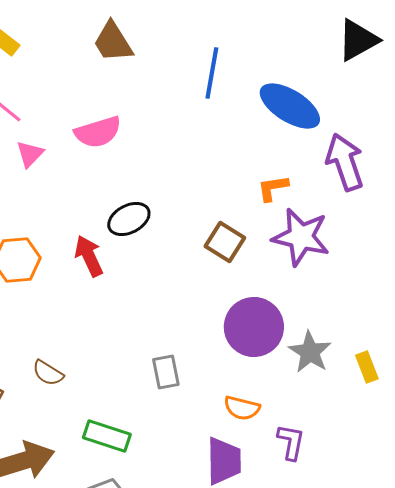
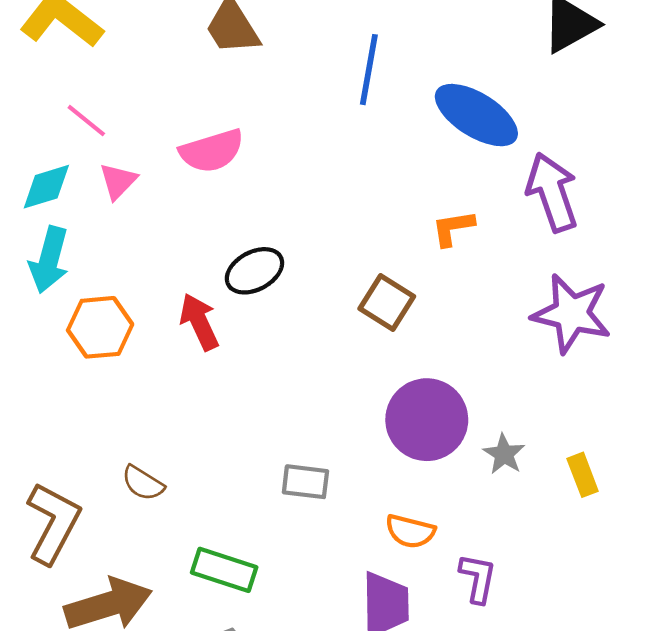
purple star: (301, 237) -> (571, 314), moved
gray star: (310, 352) -> (504, 454), size x0.7
gray rectangle: (166, 372) -> (305, 482), turned -72

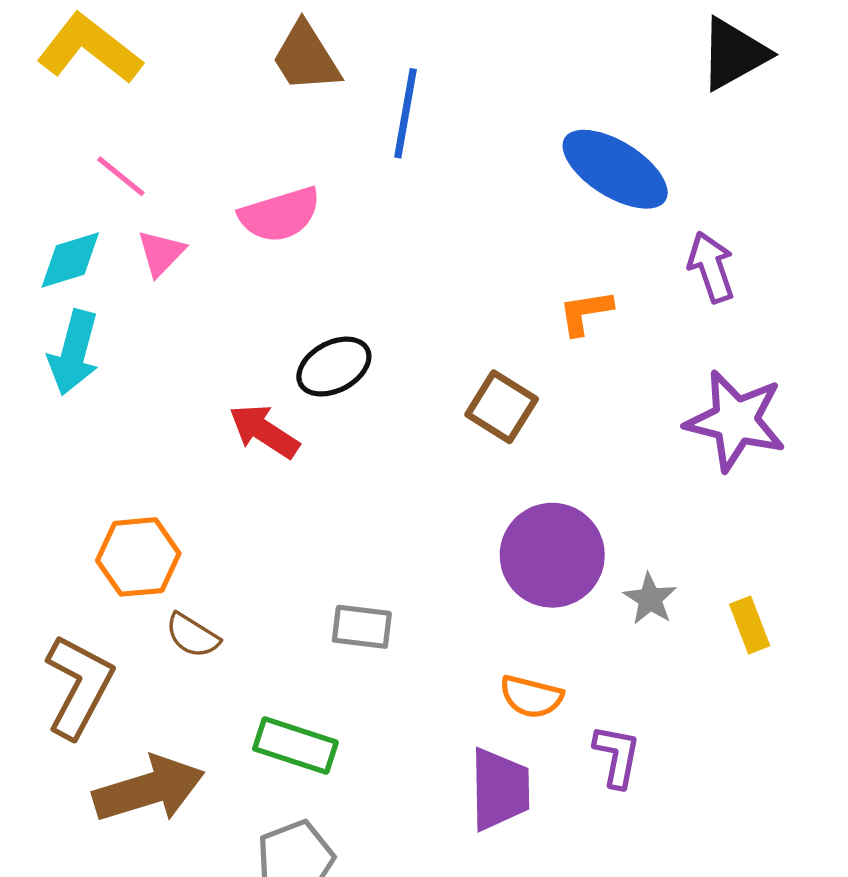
blue line: (369, 70) -> (406, 113), moved
purple arrow: (552, 192) -> (711, 267), size x0.7
red arrow: (199, 322) -> (264, 431), turned -32
orange hexagon: (100, 327) -> (138, 557), moved
gray rectangle: (305, 482) -> (362, 627), moved

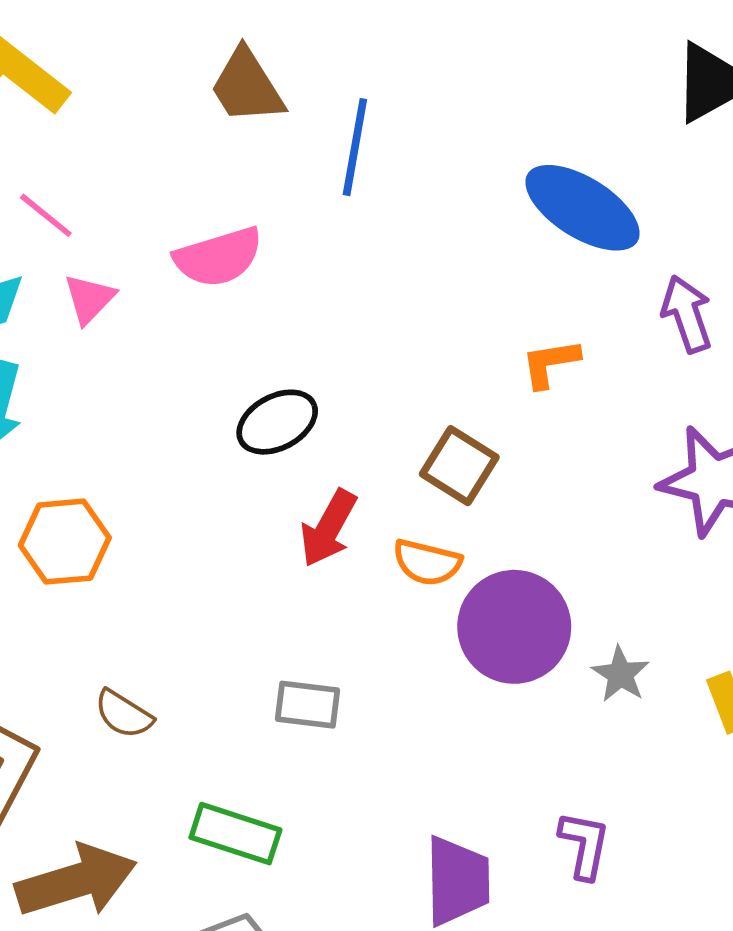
red arrow: (264, 431) -> (328, 528), moved, turned -94
orange hexagon: (138, 557) -> (65, 542), moved
orange semicircle: (531, 697) -> (427, 562), moved

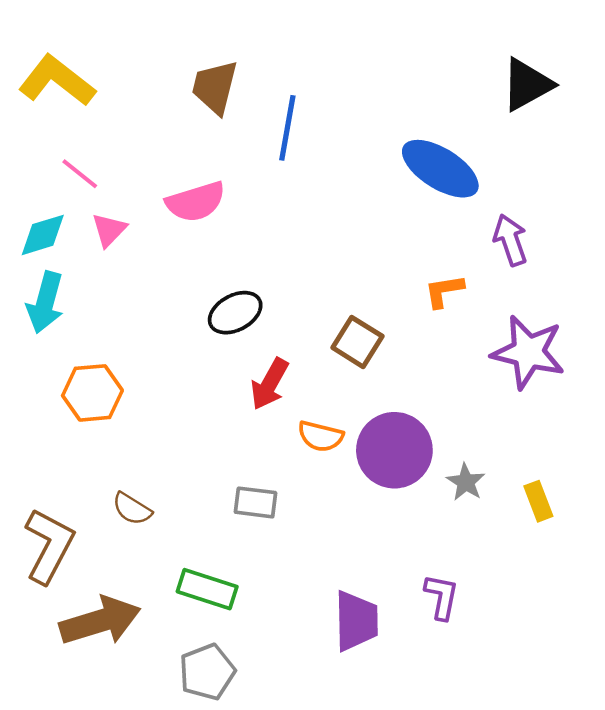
brown trapezoid: (247, 86) -> (215, 87), turned 46
orange L-shape: (550, 363) -> (444, 291), moved
orange semicircle: (427, 562) -> (321, 436), moved

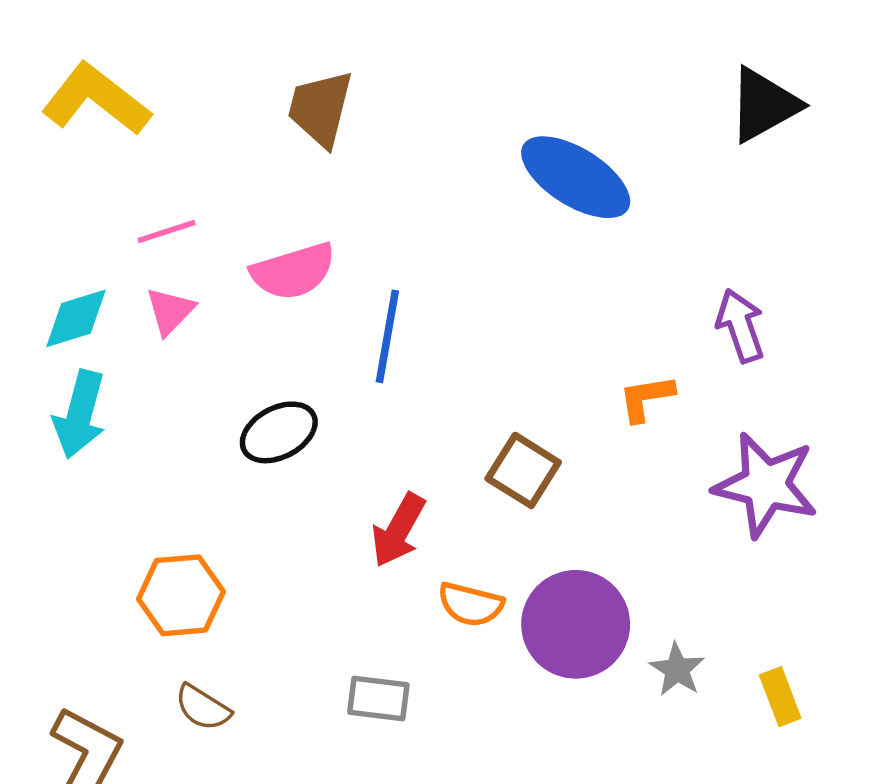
blue line: (287, 128) -> (387, 336), moved
blue ellipse: (440, 169) -> (576, 177), moved
pink line: (80, 174) -> (167, 231), moved, turned -57
black ellipse: (235, 313) -> (279, 432), moved
orange hexagon: (92, 393) -> (181, 595), moved

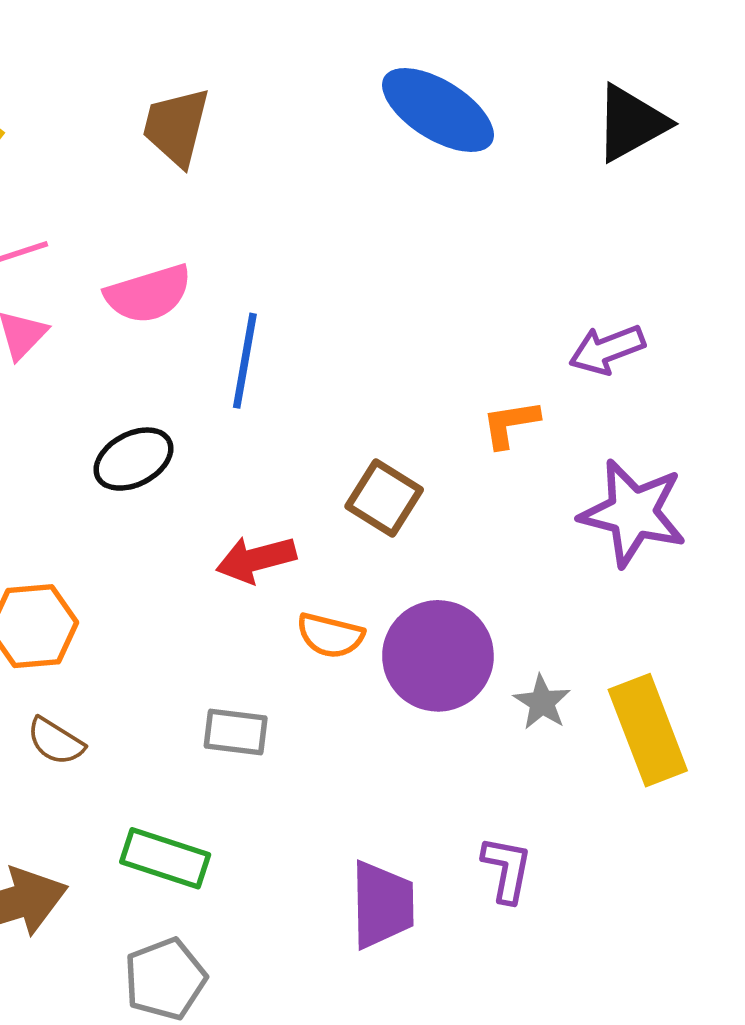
blue ellipse: (576, 177) -> (438, 110), moved
purple arrow: (740, 326) -> (607, 350), turned -92
red arrow: (398, 530) -> (256, 559), turned 46
yellow rectangle: (780, 697) -> (648, 730), size x1.8

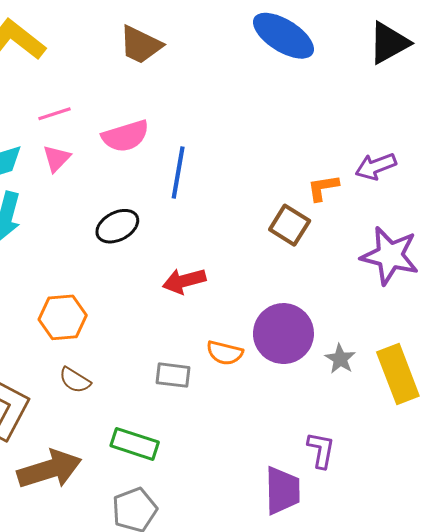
brown trapezoid: (176, 127) -> (141, 45), turned -78
orange L-shape: (510, 424) -> (323, 188), moved
brown square: (384, 498) -> (290, 225), moved
orange semicircle: (330, 635) -> (225, 353), moved
purple trapezoid: (382, 905) -> (282, 491), moved

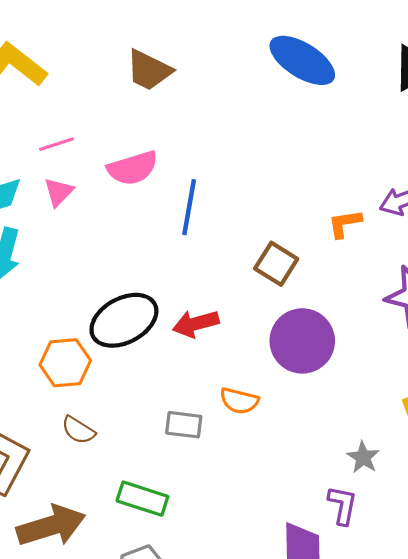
brown square: (290, 225) -> (276, 264), moved
black ellipse: (117, 226) -> (124, 320), moved, size x1.5
purple circle: (283, 334) -> (302, 341), moved
gray star: (340, 359) -> (363, 457), moved

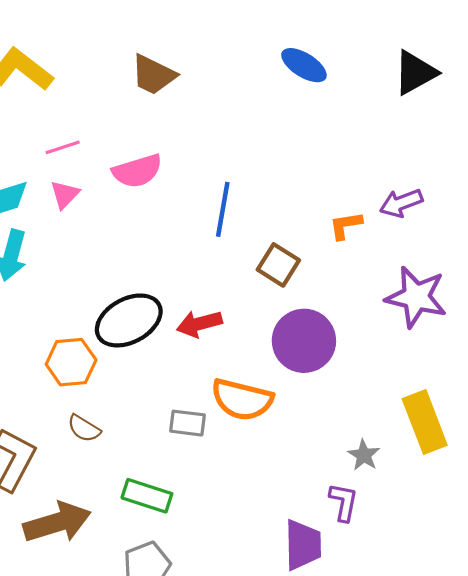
blue ellipse: (302, 60) -> (304, 65), size x0.7
blue line: (189, 207) -> (223, 209), moved
orange semicircle: (239, 401) -> (242, 400), size x1.6

